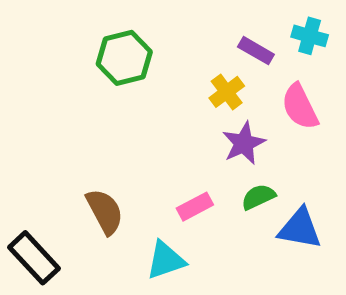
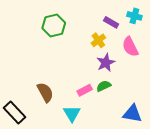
green semicircle: (258, 197) -> (104, 86), moved
blue triangle: (300, 229) -> (132, 114), moved
cyan triangle: (166, 260) -> (72, 114), turned -42

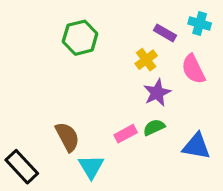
cyan triangle: (72, 114) -> (91, 167), moved
blue triangle: (132, 114) -> (196, 146), moved

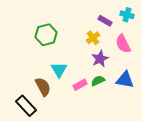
green hexagon: (80, 38) -> (46, 35), moved
blue triangle: (196, 146) -> (125, 80), moved
black rectangle: (22, 167) -> (26, 106), moved
cyan triangle: (91, 167) -> (59, 70), moved

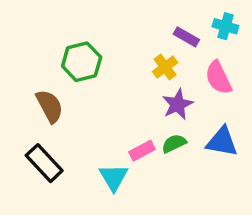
cyan triangle: (59, 70) -> (114, 177), moved
brown semicircle: (43, 87) -> (50, 106), moved
black rectangle: (26, 106) -> (44, 163), moved

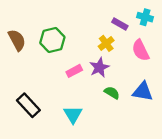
purple star: (178, 104) -> (99, 67), moved
brown semicircle: (50, 106) -> (17, 40), moved
green semicircle: (174, 143) -> (112, 93), turned 56
pink rectangle: (142, 151) -> (74, 71), moved

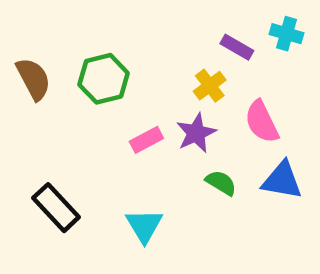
pink semicircle: (141, 50) -> (262, 122), moved

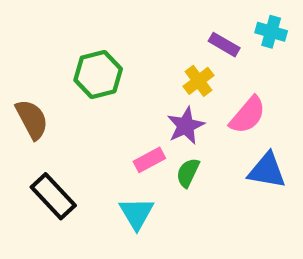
brown semicircle: (33, 79) -> (32, 119), moved
pink semicircle: (262, 122) -> (248, 115), turned -114
pink rectangle: (146, 140) -> (149, 160), moved
green semicircle: (221, 183) -> (188, 173), moved, turned -96

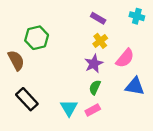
purple rectangle: (224, 45) -> (98, 18), moved
green hexagon: (98, 74) -> (37, 38), moved
pink rectangle: (149, 160) -> (93, 110), moved

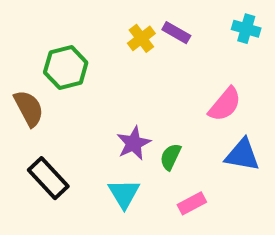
yellow cross: (100, 41) -> (141, 38), moved
purple star: (94, 64) -> (134, 143), moved
pink rectangle: (93, 110) -> (192, 203), moved

